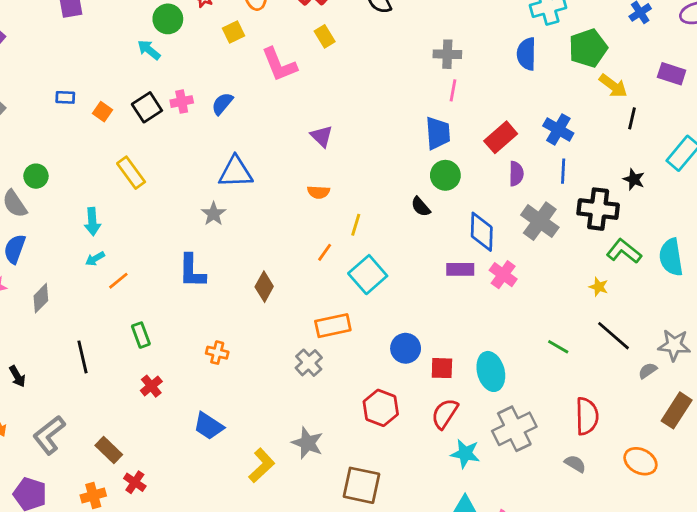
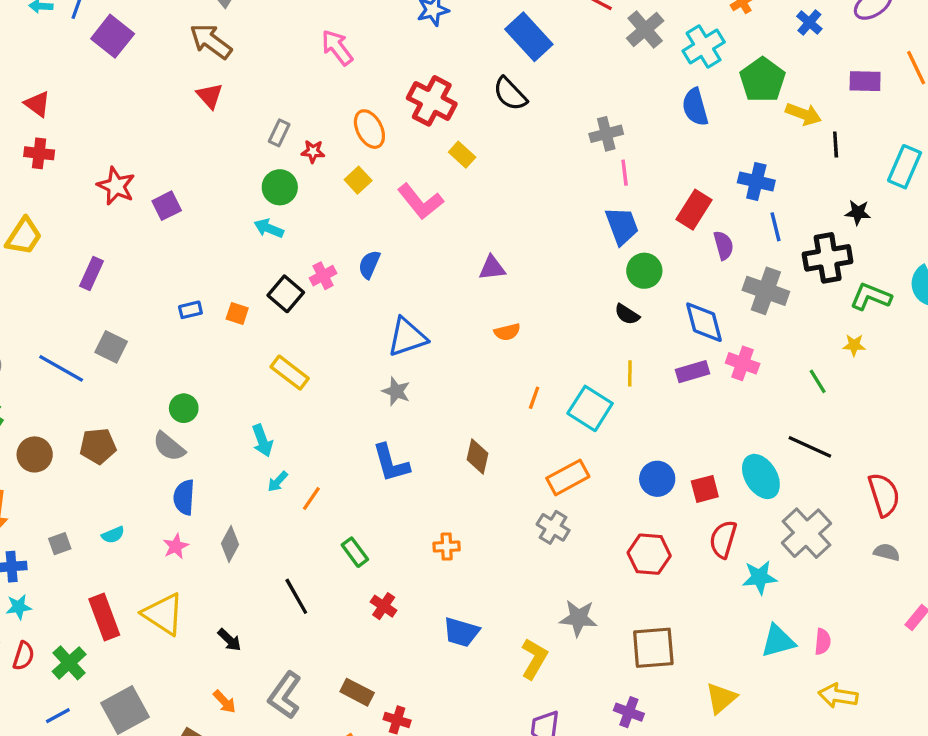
purple triangle: (322, 136) -> (492, 268), turned -35
yellow line: (356, 225) -> (630, 373), moved
black line: (614, 336) -> (810, 447), moved
green line: (558, 347) -> (818, 381), moved, turned 45

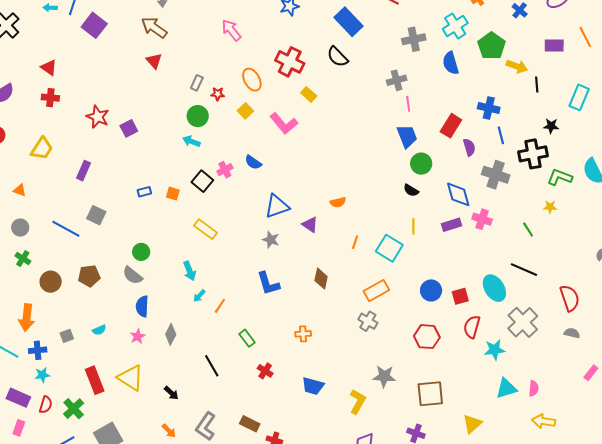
gray cross: (645, 30) -> (414, 39), moved, turned 30
blue semicircle: (369, 264) -> (253, 162), turned -78
purple triangle: (492, 268) -> (310, 225), moved, turned 42

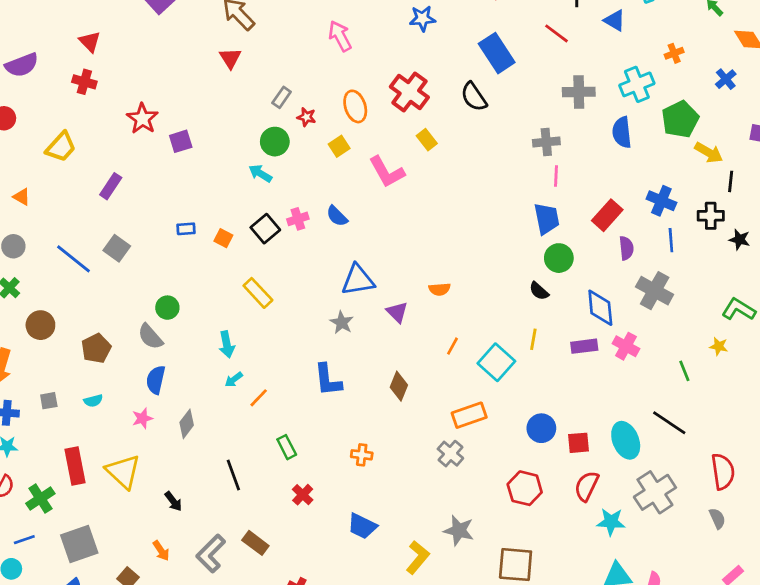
black cross: (533, 154) -> (711, 216), moved, size x0.7
brown pentagon: (89, 276) -> (96, 348), moved, turned -30
gray semicircle: (572, 333) -> (717, 518), turned 42
brown rectangle: (250, 424) -> (255, 543), moved

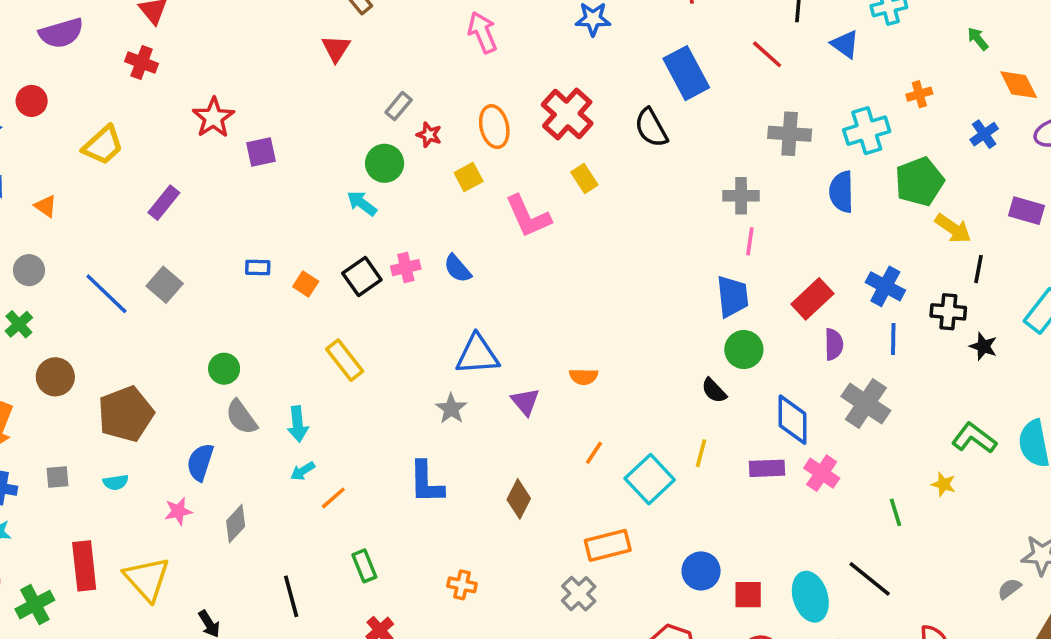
gray semicircle: (150, 337) -> (241, 417), moved
brown pentagon: (96, 348) -> (126, 414), size x1.4

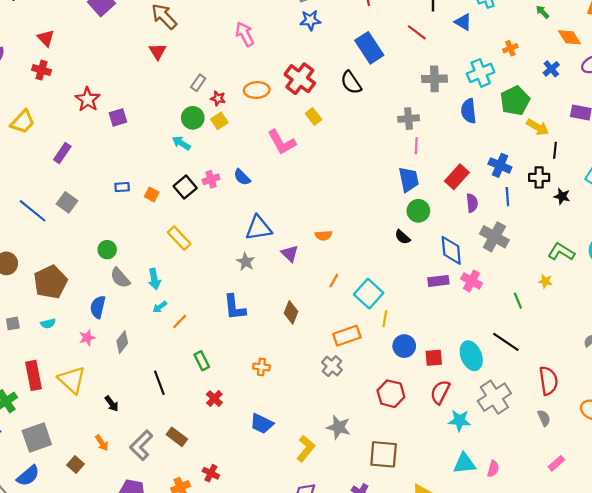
orange ellipse: (494, 127) -> (257, 90), turned -75
yellow square: (469, 177) -> (219, 121), moved
yellow line: (701, 453) -> (385, 319), moved

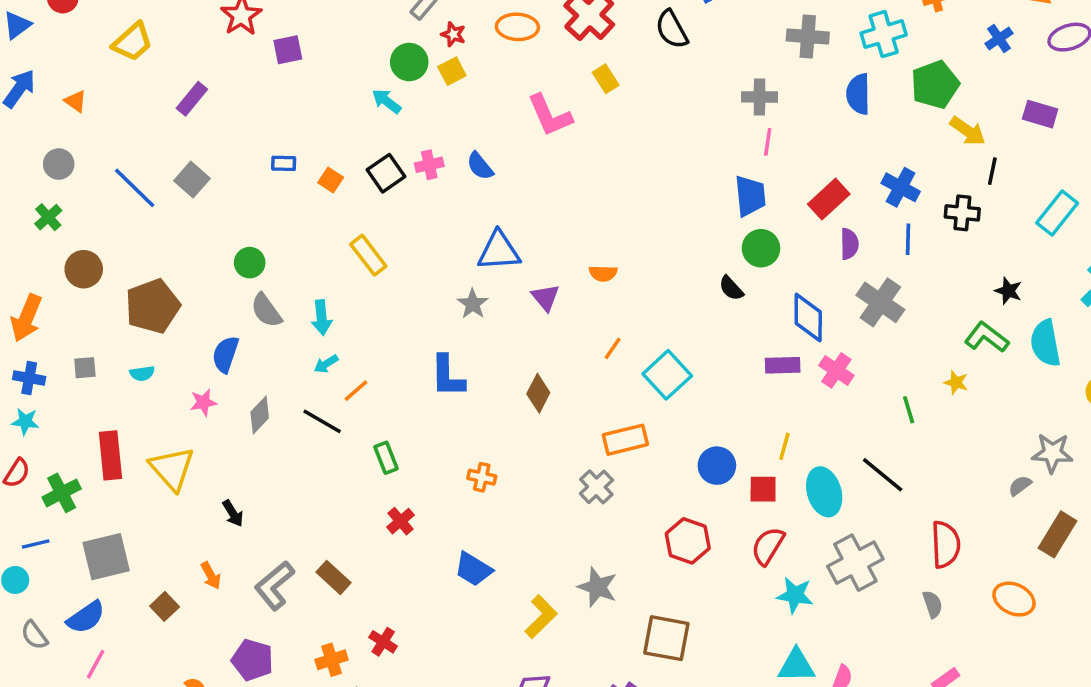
black star: (562, 196) -> (1008, 291), moved
yellow line: (385, 319) -> (784, 446), moved
black line: (159, 383) -> (322, 421), moved, turned -45

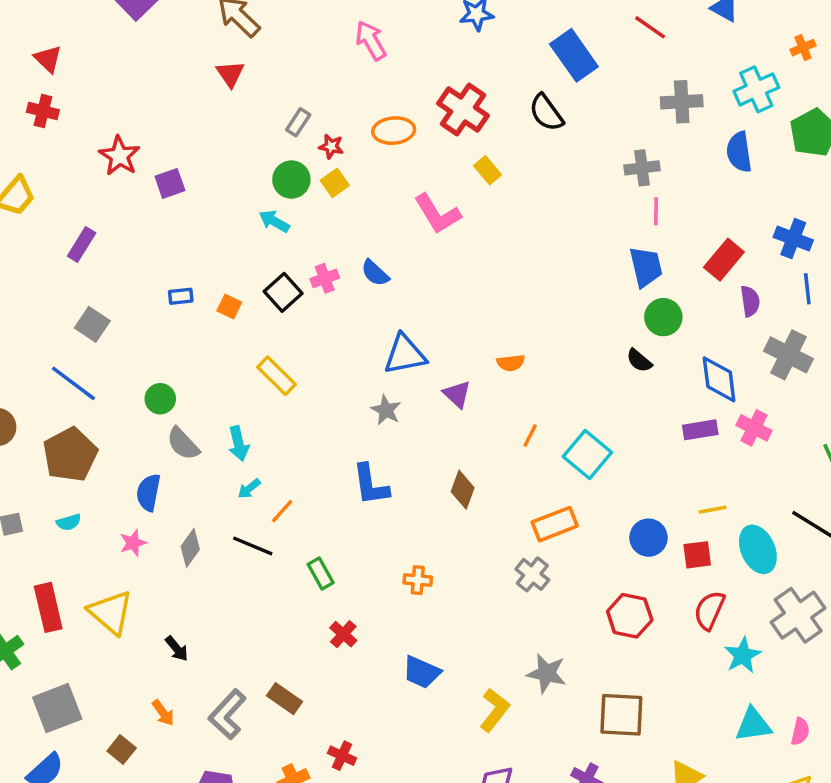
blue line: (135, 188) -> (73, 383), moved
yellow line: (784, 446) -> (713, 510), turned 72
cyan star: (795, 595) -> (743, 655), turned -30

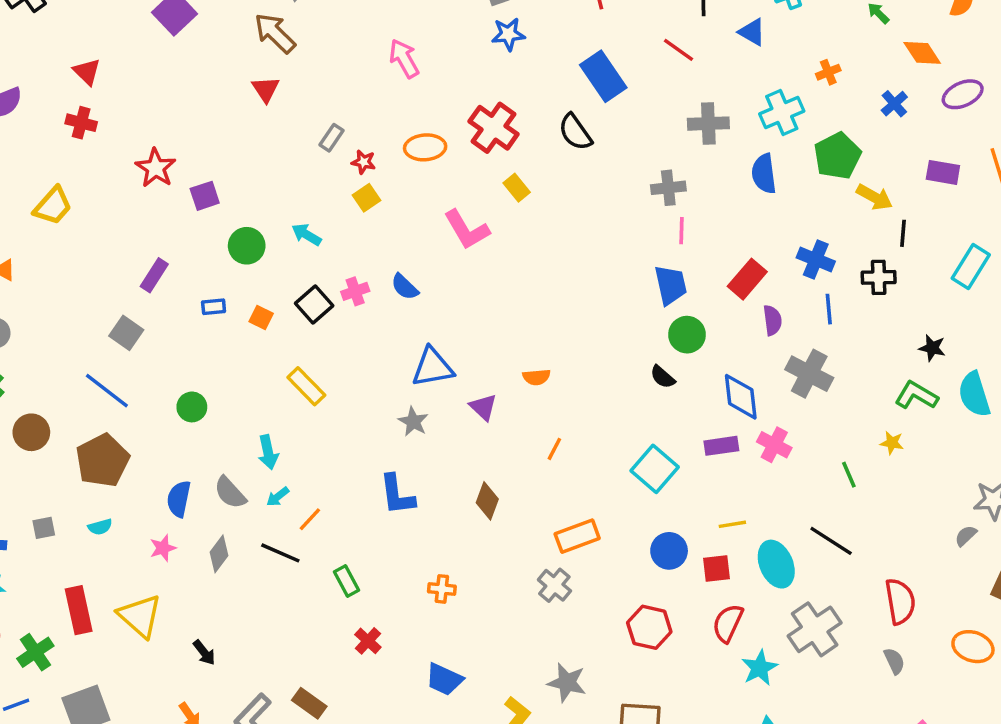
green circle: (291, 180) -> (247, 246), moved
purple rectangle: (82, 244) -> (154, 275), moved
gray semicircle: (183, 444) -> (230, 493), moved
cyan square: (587, 454) -> (655, 469), moved

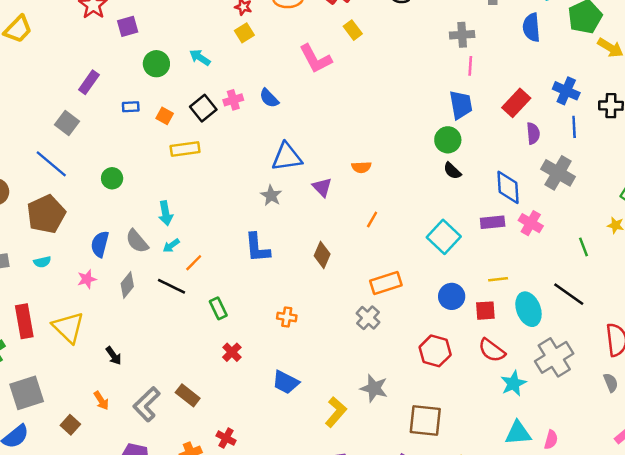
green circle: (687, 335) -> (448, 140), moved
yellow rectangle: (306, 386) -> (185, 149), moved, turned -56
red semicircle: (728, 623) -> (492, 350), turned -80

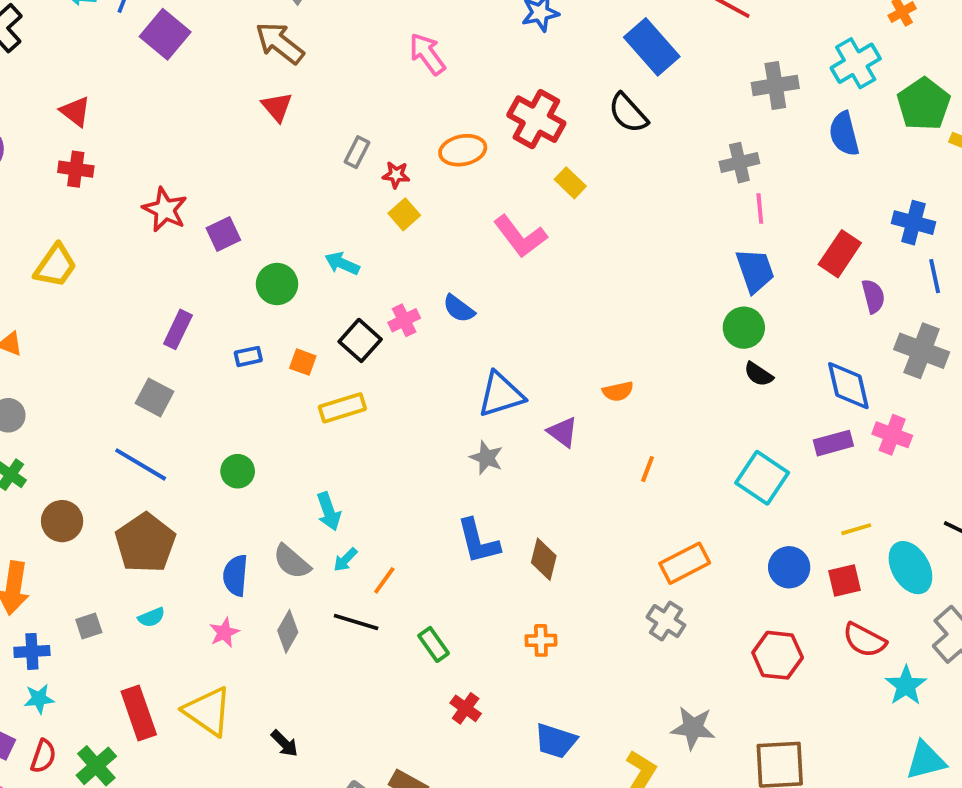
brown diamond: (322, 255) -> (544, 559), moved

